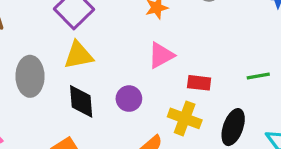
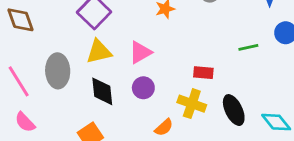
pink triangle: (161, 55) -> (140, 52), moved
green line: (258, 76) -> (248, 47), moved
black ellipse: (233, 127) -> (234, 110), turned -44

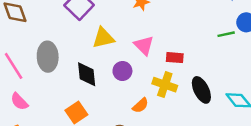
green line: (248, 47) -> (226, 34), moved
yellow triangle: (99, 52) -> (103, 38), moved
pink triangle: (140, 52) -> (144, 45), moved, turned -45

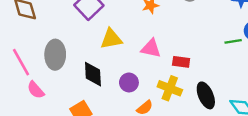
pink triangle: (144, 45) -> (151, 48), turned -35
purple circle: (122, 71) -> (129, 82), moved
pink semicircle: (19, 102) -> (36, 90), moved

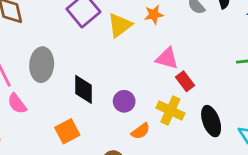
yellow triangle: (111, 39) -> (120, 25), moved, turned -30
pink triangle: (151, 48) -> (167, 58), moved
red rectangle: (181, 62) -> (185, 81), turned 42

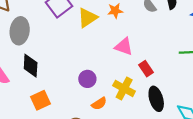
gray ellipse: (42, 65) -> (20, 31), moved
red rectangle: (185, 81) -> (146, 69), moved
black diamond: (83, 89) -> (31, 66), moved

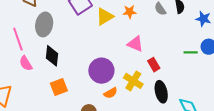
purple circle: (87, 79) -> (101, 71), size x1.6

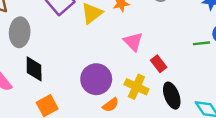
pink triangle: (135, 44) -> (133, 42), turned 30

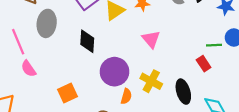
red rectangle: (159, 64) -> (204, 64), moved
black diamond: (34, 69) -> (87, 41), moved
orange semicircle: (111, 105) -> (126, 96), turned -42

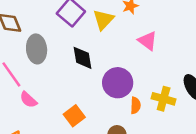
yellow cross: (151, 81) -> (164, 99), moved

